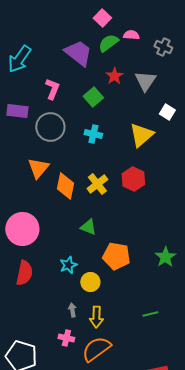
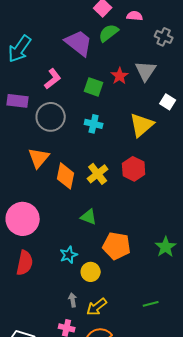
pink semicircle: (131, 35) -> (135, 16), moved
red star: (114, 76) -> (120, 76), moved
pink L-shape: (52, 89) -> (53, 79), turned 30
green square: (93, 97) -> (94, 87), turned -30
yellow arrow: (96, 317) -> (97, 307), turned 50

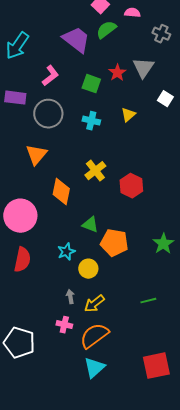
yellow triangle: (142, 125) -> (128, 115), moved, size x0.6
red hexagon: (134, 169) -> (131, 186), moved
orange diamond: (66, 176) -> (61, 192), moved
green triangle: (89, 217) -> (90, 225), moved

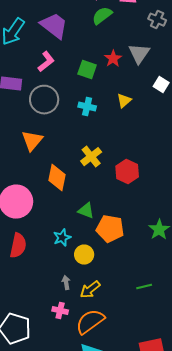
purple trapezoid: (76, 40) -> (54, 26), moved

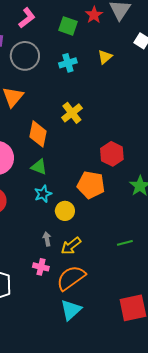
cyan cross: (87, 107) -> (68, 63), turned -30
red hexagon: (127, 172) -> (112, 154), moved
green triangle: (86, 211) -> (39, 167), moved

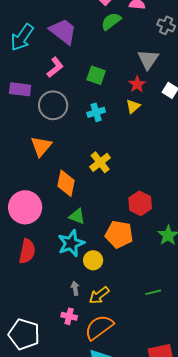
red star: (94, 15) -> (137, 84), moved
green triangle: (39, 167) -> (77, 216), moved
cyan star: (43, 194) -> (71, 243), size x1.5

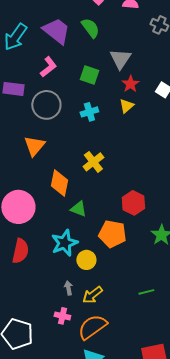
green semicircle: (111, 21) -> (90, 28), moved, turned 90
gray triangle: (148, 59) -> (120, 59), moved
green triangle: (77, 216) -> (78, 209), moved

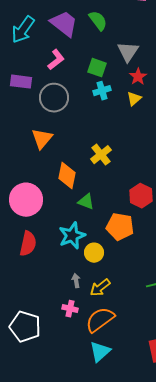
cyan cross: (89, 112) -> (102, 91), moved

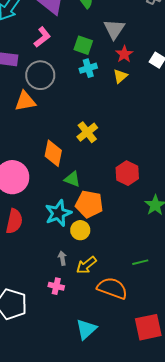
orange triangle: (42, 139) -> (25, 101), moved, turned 40
orange pentagon: (120, 227) -> (89, 204), moved
orange semicircle: (100, 320) -> (112, 288), moved, turned 56

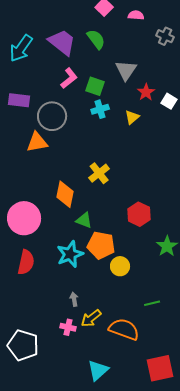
pink L-shape: (42, 37) -> (69, 78), moved
red star: (124, 54) -> (146, 92), moved
yellow circle: (80, 230) -> (120, 266), moved
yellow arrow: (86, 265) -> (91, 318), moved

